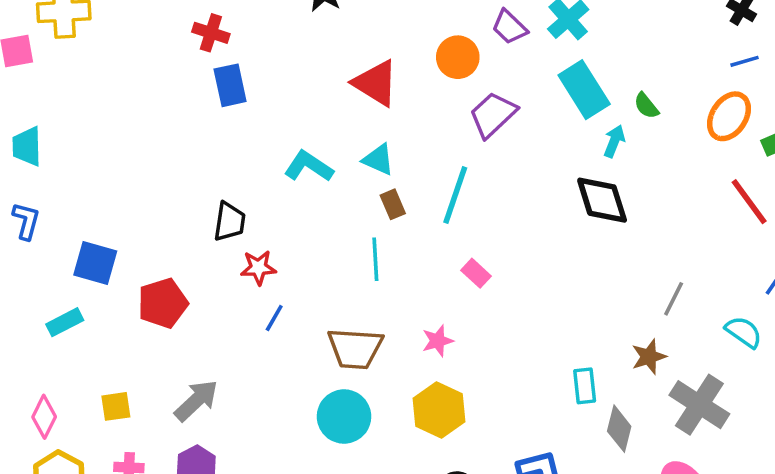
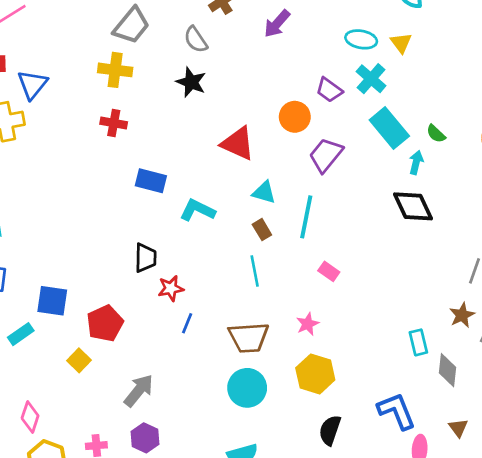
blue rectangle: (230, 85) -> (151, 181), moved, turned -56
cyan triangle: (378, 160) -> (264, 192), moved
cyan rectangle: (65, 322) -> (21, 334), moved
yellow square: (116, 406) -> (79, 360), moved, turned -30

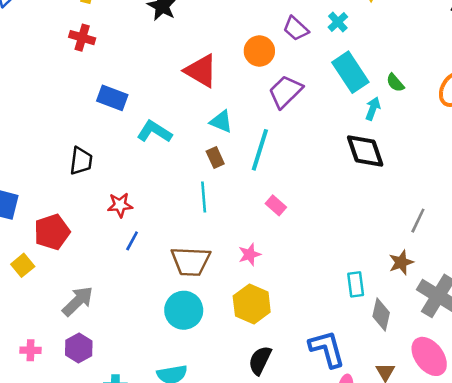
cyan cross: (371, 79) -> (338, 22), size x0.7
black trapezoid: (145, 258) -> (81, 161), moved

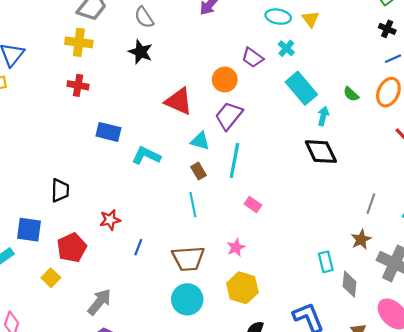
green semicircle: (395, 83) -> (351, 94), moved
purple trapezoid: (285, 92) -> (229, 116), moved
black trapezoid: (81, 161) -> (60, 190), moved
red star: (120, 205) -> (110, 220), moved

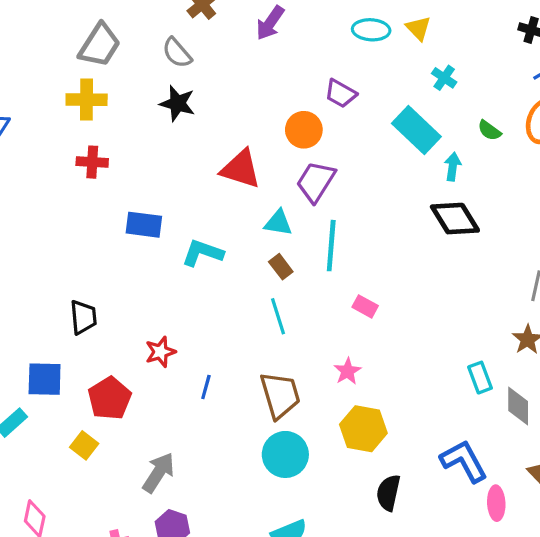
cyan cross: (286, 48) -> (444, 78), moved
brown trapezoid: (188, 259) -> (280, 395), turned -96

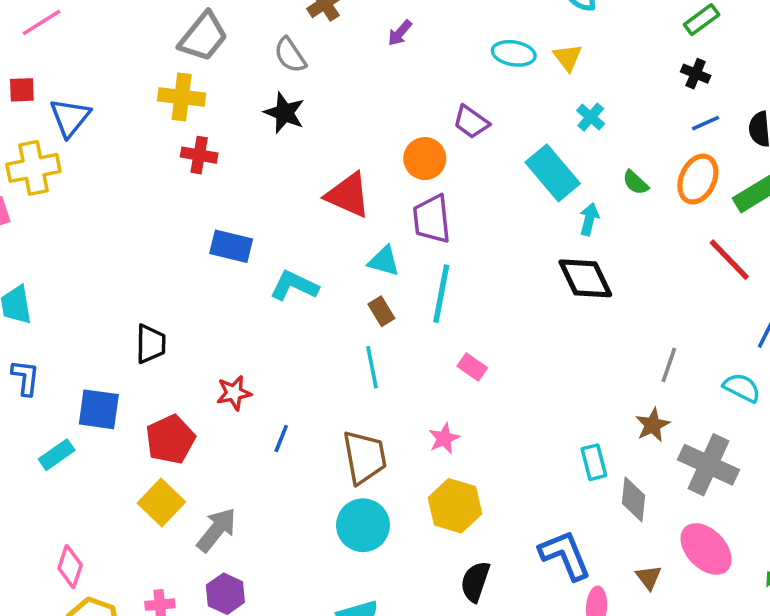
purple arrow: (270, 23) -> (400, 33), size x0.7
red cross: (92, 162) -> (199, 155), moved
purple trapezoid: (316, 182) -> (432, 219), turned -45
yellow square: (84, 445) -> (161, 502), moved, size x1.4

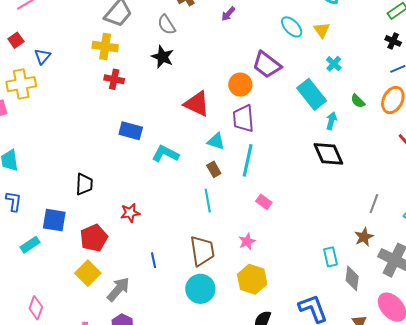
cyan ellipse: (514, 53) -> (292, 27), turned 35
red square: (22, 90) -> (16, 40), turned -35
blue triangle: (70, 118) -> (42, 56), size x0.7
purple trapezoid: (471, 122) -> (267, 65), size x1.4
blue line: (281, 439) -> (153, 260), moved, turned -35

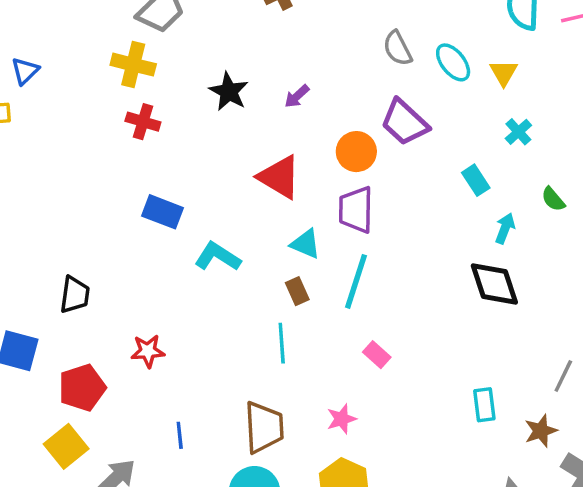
purple arrow: (228, 14) -> (297, 96), moved
gray semicircle: (167, 25) -> (398, 48), moved
cyan rectangle: (312, 94) -> (476, 180), size x0.6
cyan rectangle: (330, 257) -> (484, 405), moved

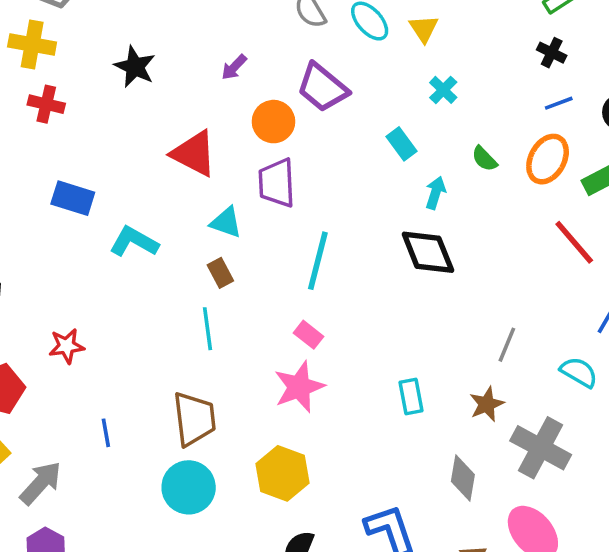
purple arrow: (297, 96) -> (234, 67), moved
cyan line: (356, 281) -> (318, 261), moved
cyan rectangle: (484, 405) -> (411, 397), moved
pink star: (342, 419) -> (299, 387), moved, size x1.6

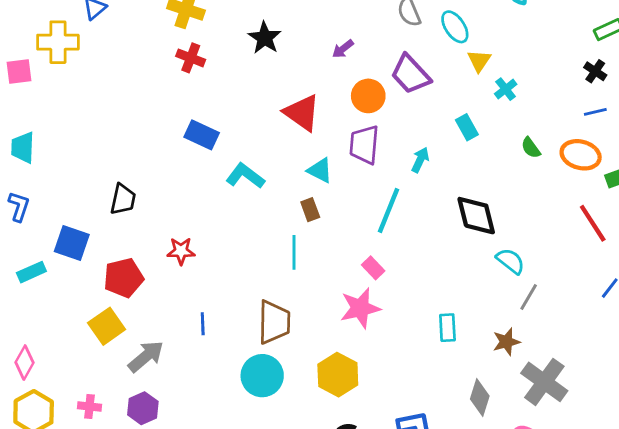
yellow triangle: (424, 29) -> (479, 61), moved
orange ellipse: (548, 159) -> (581, 155), turned 69
cyan arrow: (435, 193) -> (420, 160), moved
cyan semicircle: (579, 372) -> (510, 261), moved

